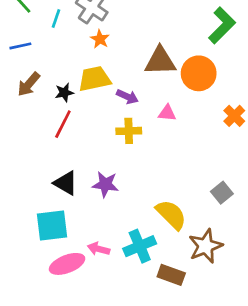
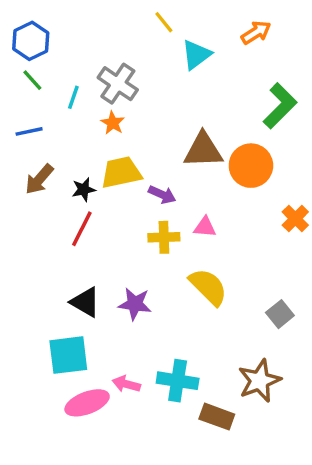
orange star: (100, 39) -> (113, 123), moved
pink triangle: (167, 113) -> (205, 227), moved
yellow semicircle: (171, 215) -> (208, 287), moved
cyan cross: (140, 246) -> (178, 381), turned 32

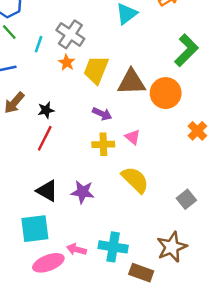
yellow trapezoid: (121, 172) -> (96, 70), moved, turned -56
pink triangle: (205, 227) -> (133, 137), turned 35

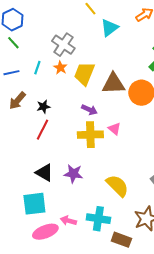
cyan line: (39, 44) -> (37, 68), moved
yellow cross: (103, 144) -> (90, 135), size x1.4
yellow semicircle: (135, 180) -> (117, 186), moved

